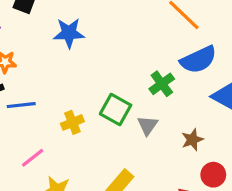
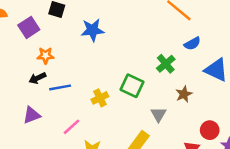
blue semicircle: (198, 60) -> (192, 44), size x0.6
gray triangle: (148, 125) -> (158, 114), moved
brown star: (192, 140) -> (184, 94), moved

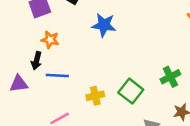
black arrow: (37, 78) -> (36, 61), turned -63
purple triangle: (32, 115) -> (19, 84), moved

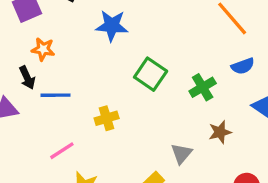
black arrow: (36, 61) -> (27, 78), turned -36
green square: (131, 91) -> (151, 74), moved

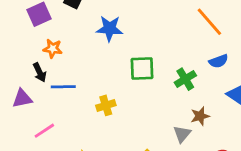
green square: (151, 74) -> (142, 69), turned -36
pink line: (62, 151) -> (44, 131), moved
gray triangle: (181, 153) -> (182, 134), moved

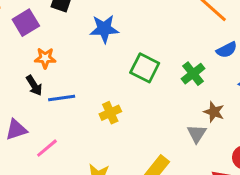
green square: (142, 69) -> (145, 68), turned 36
purple triangle: (22, 98) -> (16, 130), moved
brown star: (200, 116) -> (214, 112), turned -30

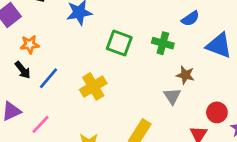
green cross: (193, 74) -> (163, 43), turned -30
blue line: (62, 98) -> (48, 78), turned -35
yellow cross: (110, 113) -> (93, 86), size x1.4

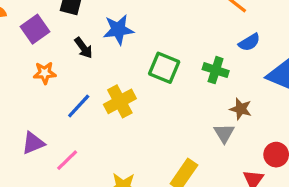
orange star: (30, 44) -> (45, 73), moved
black arrow: (23, 70) -> (83, 48), moved
yellow cross: (93, 86) -> (120, 101), moved

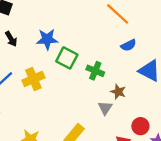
blue star: (118, 30) -> (47, 39), moved
green cross: (216, 70) -> (95, 71), moved

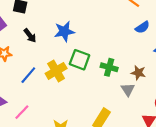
green square: (67, 58) -> (80, 60), moved
green cross: (95, 71) -> (109, 67), moved

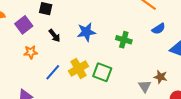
green square: (80, 60) -> (102, 72), moved
green cross: (109, 67) -> (124, 40), moved
brown star: (138, 73) -> (160, 77), moved

